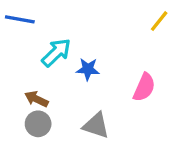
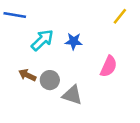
blue star: (88, 69) -> (74, 41), moved
gray circle: (38, 124) -> (50, 80), moved

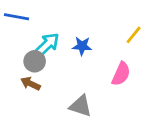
yellow line: (120, 16) -> (134, 35), moved
gray circle: (50, 80) -> (35, 61), moved

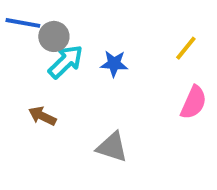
gray circle: (35, 61) -> (54, 36), moved
pink semicircle: (121, 74) -> (194, 102), moved

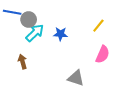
brown arrow: (42, 116) -> (22, 62), turned 48
gray triangle: (112, 147) -> (76, 78), moved

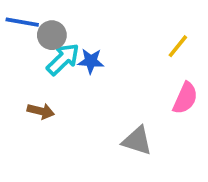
blue star: (60, 34) -> (91, 61), moved
brown arrow: (22, 62) -> (41, 111), turned 120

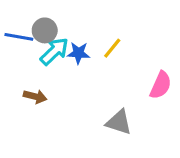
blue line: (22, 22) -> (19, 37), moved
yellow line: (178, 46) -> (112, 48), moved

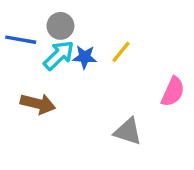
gray circle: (45, 30) -> (60, 26), moved
brown arrow: (35, 96) -> (38, 104), size x1.4

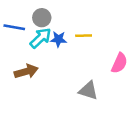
yellow line: (121, 52) -> (84, 36), turned 49
brown arrow: (38, 104) -> (26, 71), turned -30

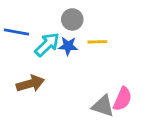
gray circle: (42, 18) -> (72, 19), moved
pink semicircle: (119, 63) -> (122, 99), moved

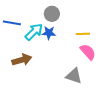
yellow line: (97, 42) -> (83, 34), moved
pink semicircle: (122, 99) -> (88, 52), moved, turned -66

